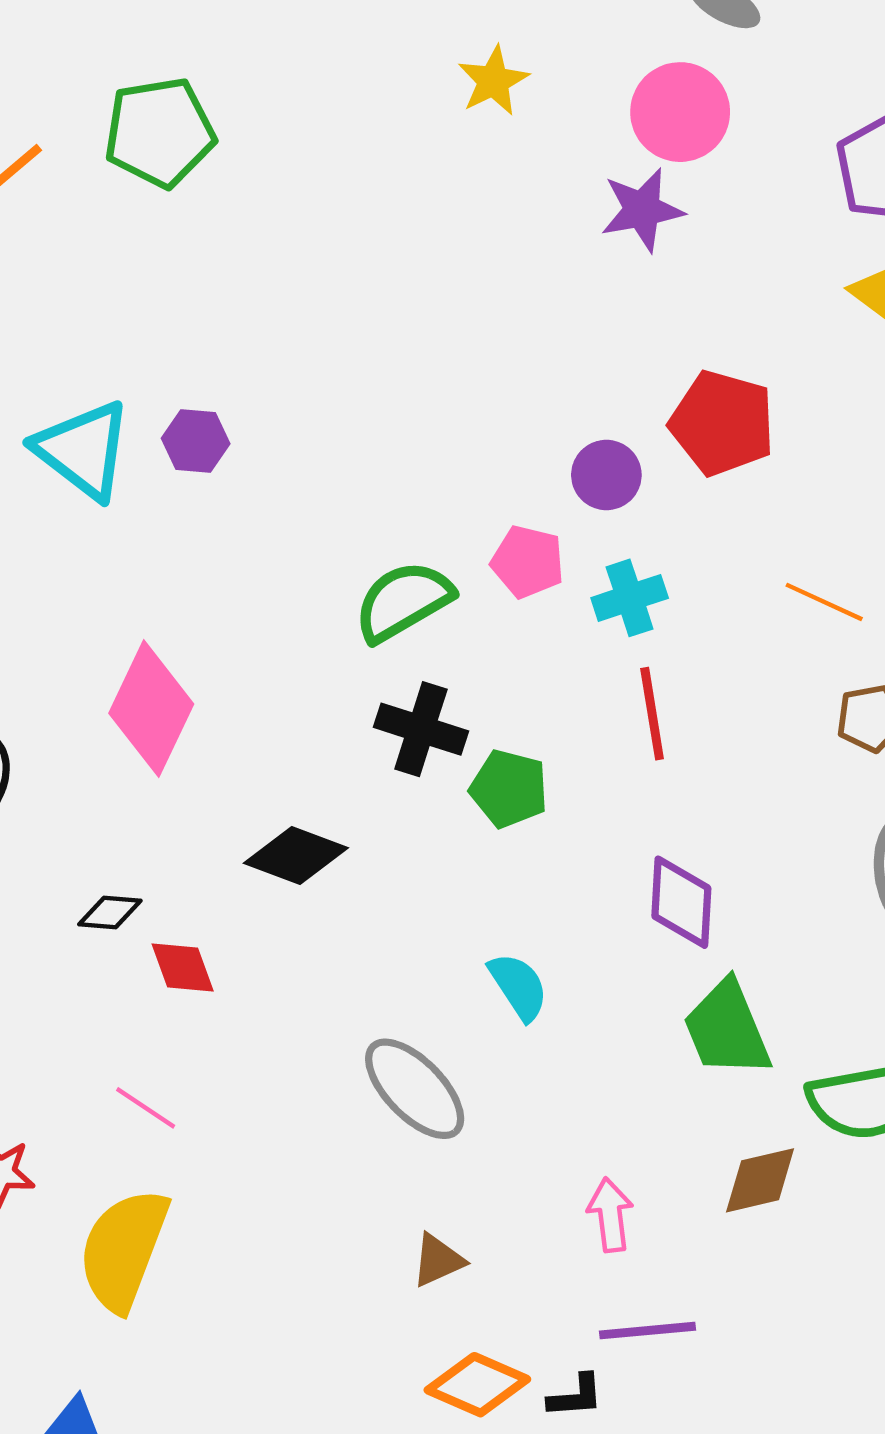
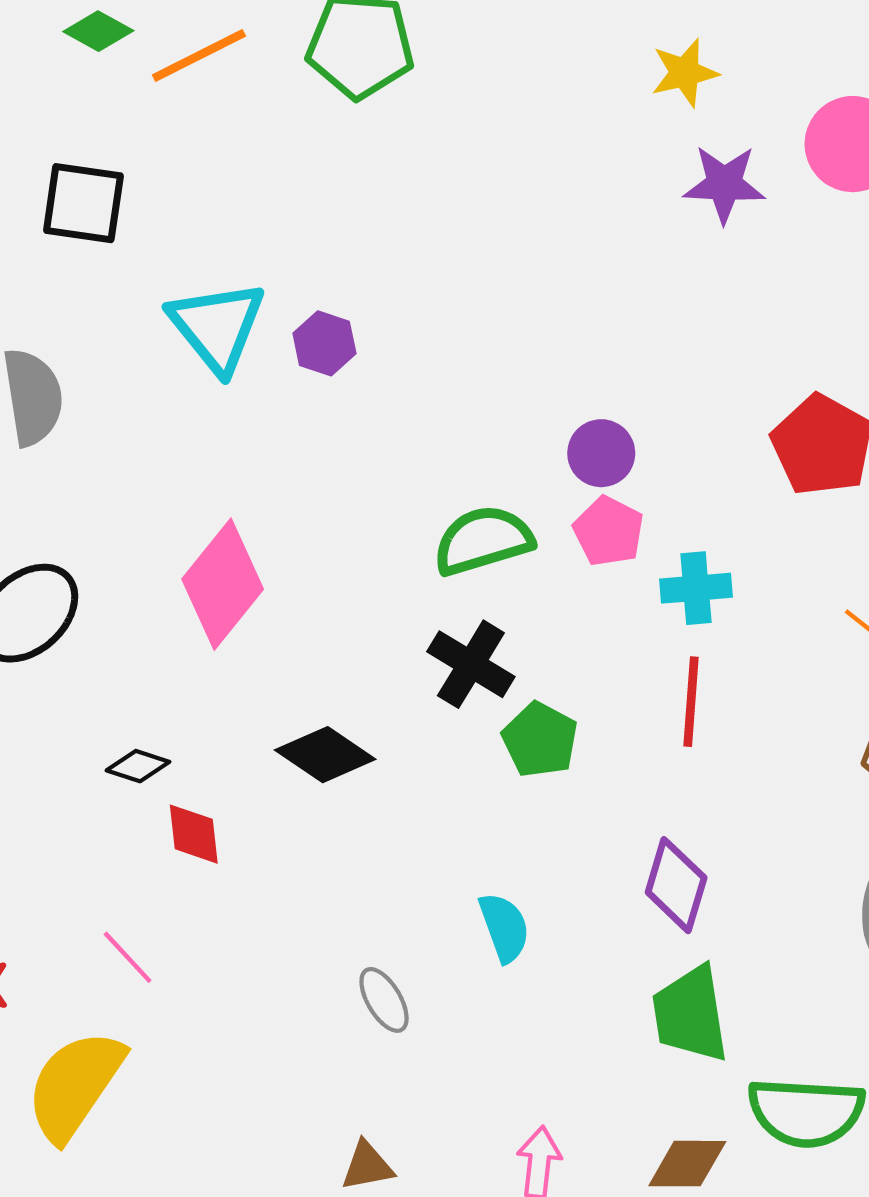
purple star: (642, 210) -> (724, 184), moved
purple circle: (606, 475) -> (601, 453), moved
gray ellipse: (415, 1089) -> (384, 1000), size x0.6

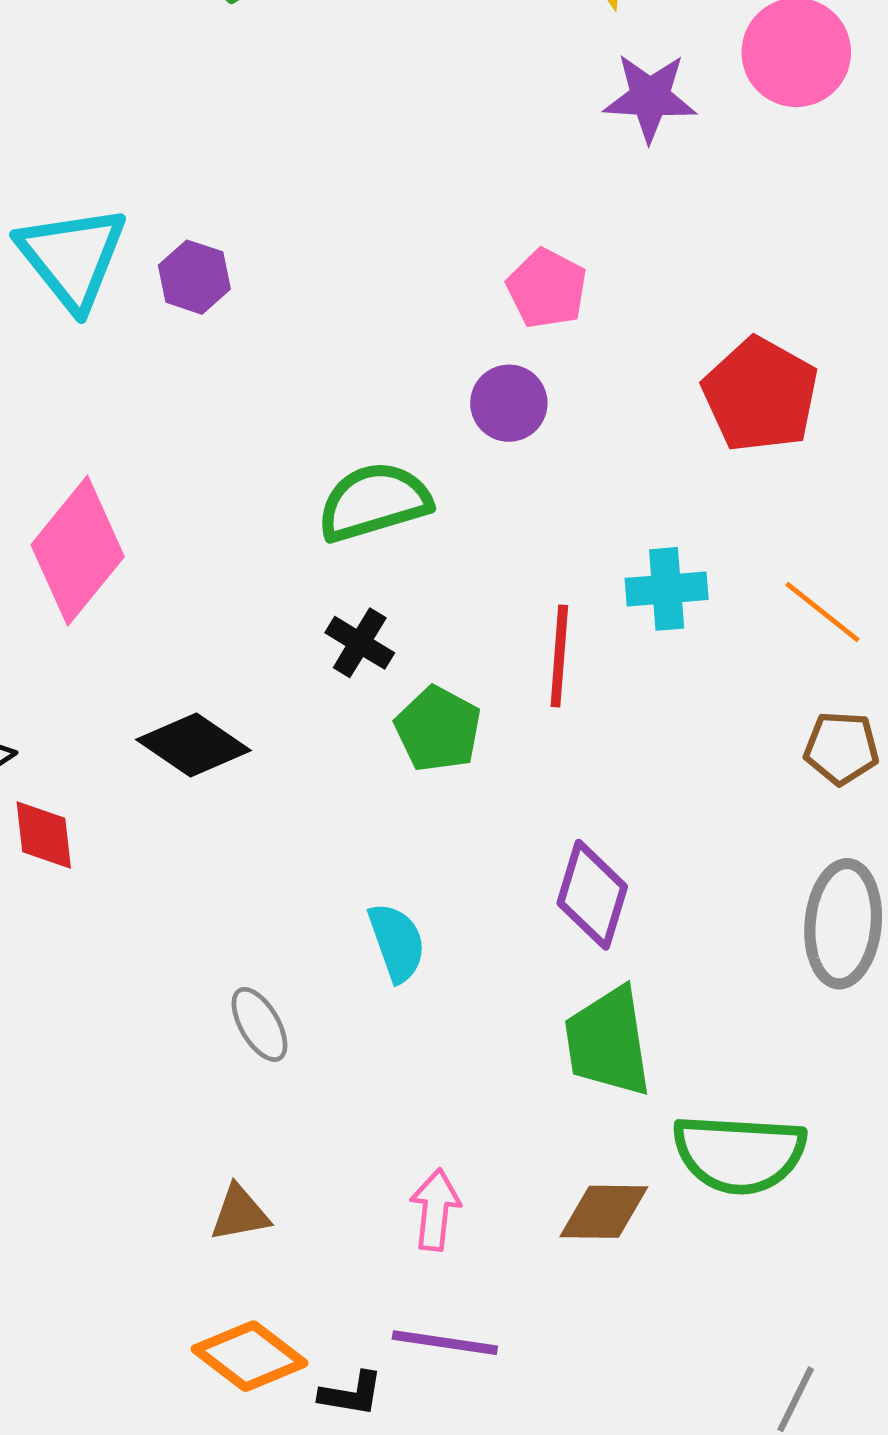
pink pentagon: (609, 531) -> (547, 289), moved
cyan cross: (696, 588) -> (667, 589), moved
black cross: (471, 664) -> (360, 643), size x0.7
red line: (691, 702) -> (559, 656), moved

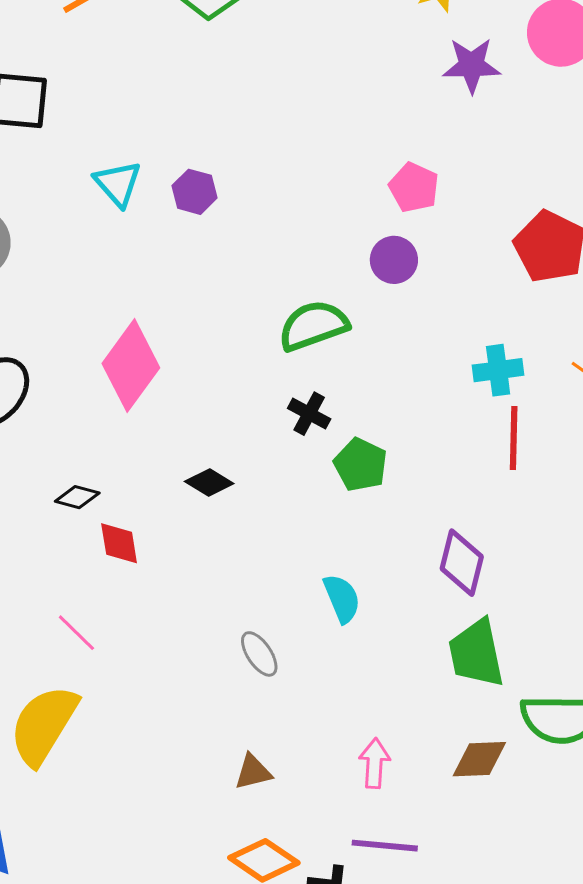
cyan triangle: (72, 257) -> (118, 184), size x0.7
red line: (559, 656) -> (514, 438), moved
black diamond: (194, 745) -> (209, 482), size x0.7

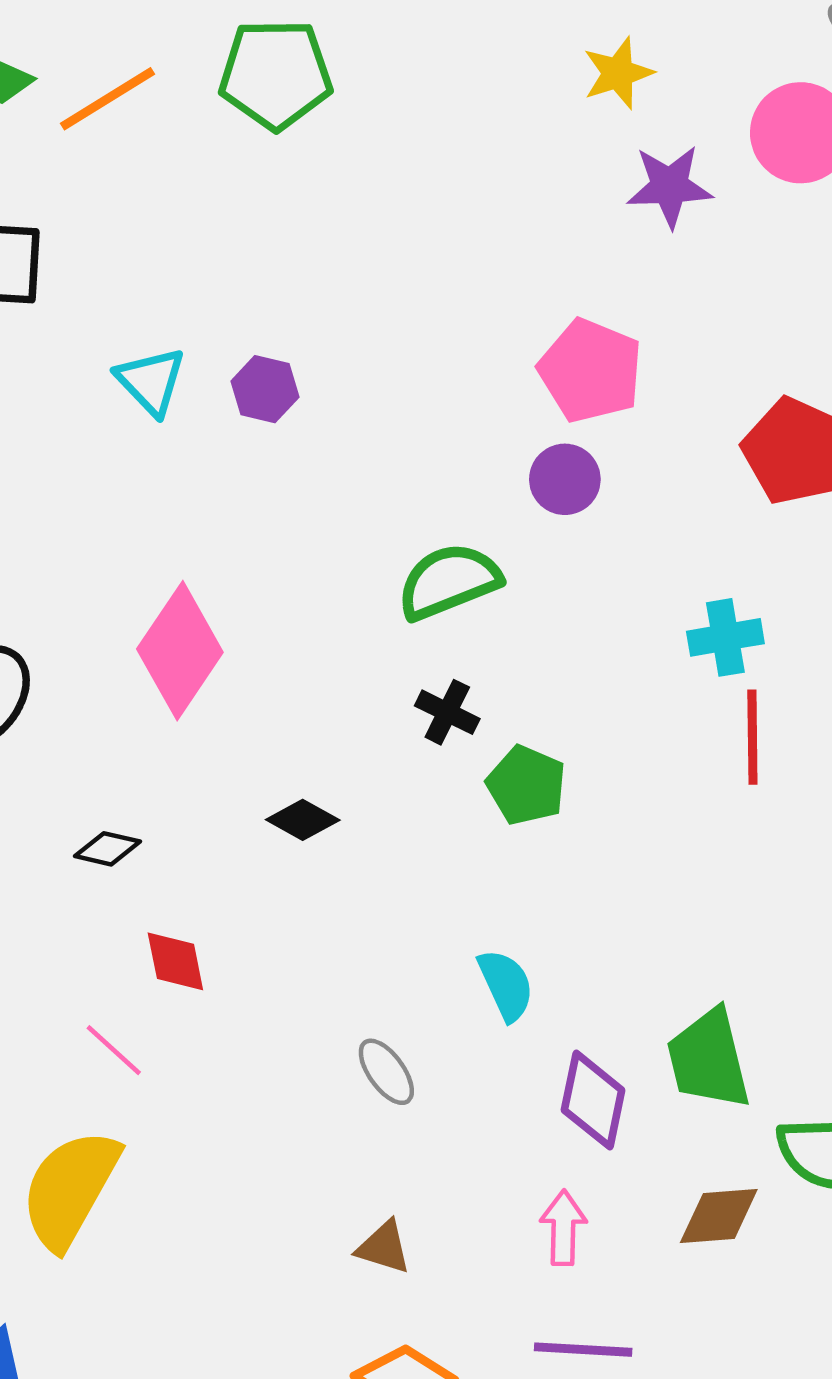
pink pentagon: (414, 187) -> (590, 371), size x1.4
red diamond: (119, 543) -> (175, 961), moved
purple diamond: (462, 563) -> (593, 1100), moved
brown triangle: (253, 772) -> (384, 1247), turned 33

